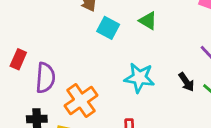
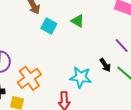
cyan star: (139, 78) -> (81, 77), moved

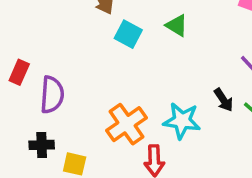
orange cross: (29, 78) -> (127, 124), moved

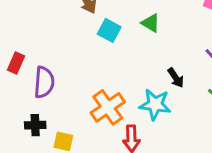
black arrow: (224, 100) -> (176, 78), moved

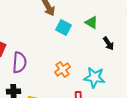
black arrow: (176, 78) -> (108, 43), moved
orange cross: (108, 107) -> (62, 69), moved, size x0.7

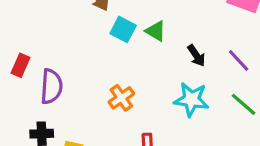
green triangle: (91, 22) -> (156, 31), moved
cyan star: (94, 77) -> (191, 99), moved

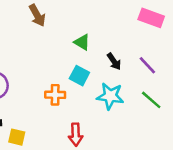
cyan square: (123, 29) -> (79, 76), moved
orange cross: (121, 98) -> (55, 95), turned 36

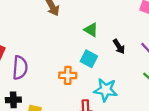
cyan star: (110, 96) -> (106, 90), moved

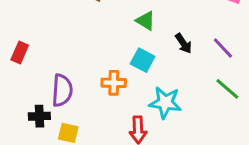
purple semicircle: (20, 68) -> (62, 90), moved

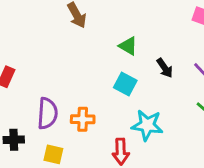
orange cross: (114, 83) -> (83, 119), moved
black cross: (39, 116) -> (14, 140), moved

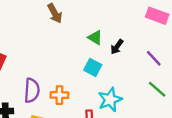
black arrow: (165, 68) -> (117, 47), moved, turned 70
cyan star: (147, 125) -> (110, 100), turned -30

